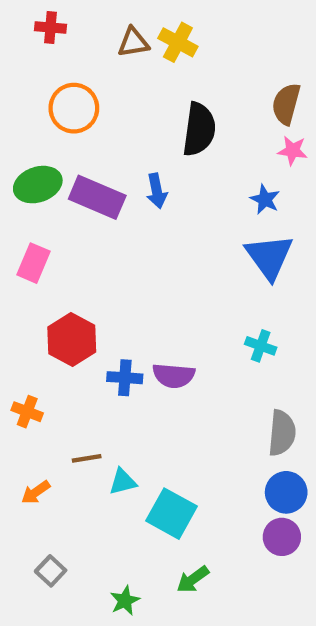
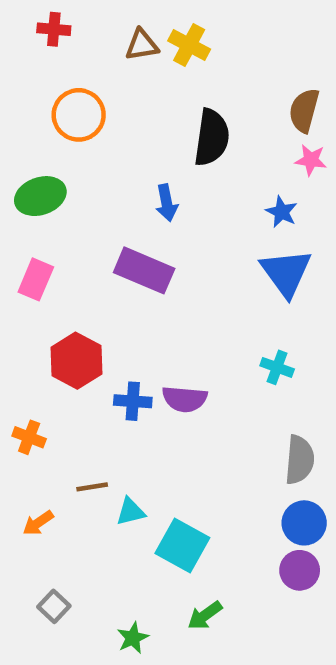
purple rectangle: (97, 197) -> (144, 270), moved

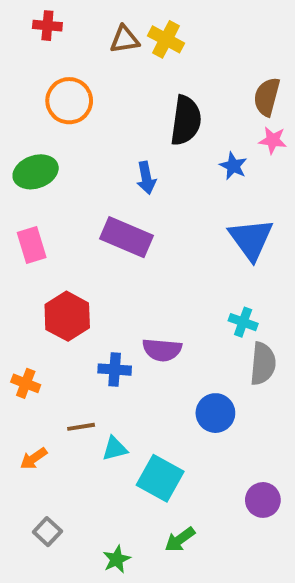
blue star: (282, 212) -> (233, 166), moved
pink rectangle: (36, 279) -> (32, 245), turned -40
blue cross: (133, 401) -> (115, 370), moved
gray semicircle: (300, 460) -> (263, 364), moved
blue circle: (304, 523) -> (215, 413), moved

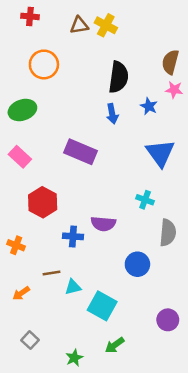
blue arrow: (146, 178) -> (112, 114), moved
pink rectangle: (32, 245) -> (20, 157), turned -30
cyan cross: (243, 322) -> (145, 200), moved

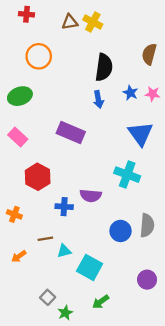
pink star: (174, 90) -> (153, 94), moved
cyan cross: (145, 200) -> (127, 175), size x1.6
gray semicircle: (168, 233) -> (147, 225), moved
gray square: (30, 340) -> (48, 297), moved

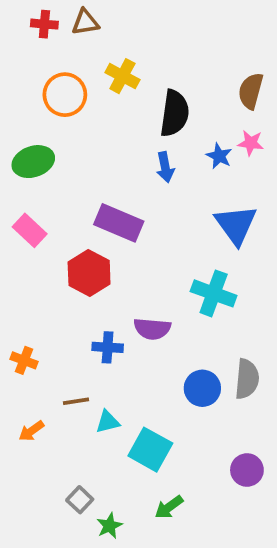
brown triangle: (70, 22) -> (85, 22), moved
yellow cross: (93, 22) -> (122, 76), moved
pink star: (153, 94) -> (251, 143), moved
red hexagon: (38, 177) -> (89, 273), moved

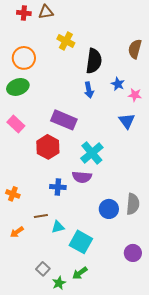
orange circle: (65, 95) -> (24, 58), moved
pink star: (251, 143) -> (135, 95), moved
blue triangle: (236, 225) -> (127, 121), size x0.7
cyan cross: (214, 293) -> (92, 153), moved, turned 30
green arrow: (169, 507) -> (80, 273), moved

